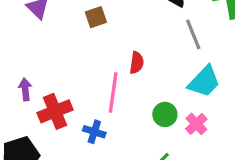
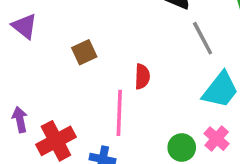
brown square: (96, 17) -> (84, 52), moved
green circle: (165, 114) -> (182, 147), moved

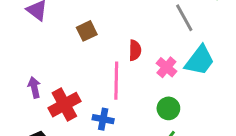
pink cross: (217, 139) -> (166, 67), moved

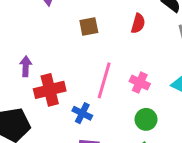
red semicircle: (135, 50) -> (138, 23), moved
pink cross: (166, 67) -> (140, 83), moved, turned -30

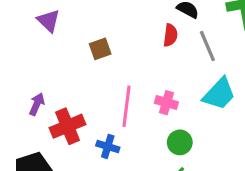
red semicircle: (138, 23) -> (170, 35), moved
purple arrow: (26, 66) -> (37, 104), turned 30

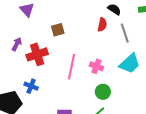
purple arrow: (37, 104) -> (17, 44), moved
red cross: (67, 126) -> (37, 54), moved
blue cross: (108, 146) -> (31, 86), moved

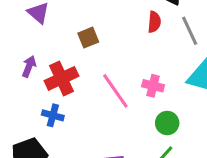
pink line: (71, 67) -> (115, 91), turned -40
blue cross: (31, 86) -> (53, 115), moved

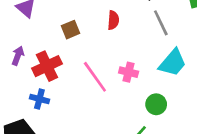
red semicircle: (154, 22) -> (113, 20), moved
green circle: (167, 123) -> (156, 104), moved

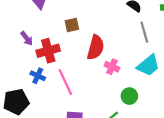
red semicircle: (113, 20) -> (96, 47), moved, size x1.6
purple arrow: (18, 56) -> (27, 38), turned 112
pink line: (95, 77) -> (65, 82), moved

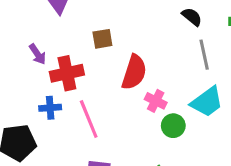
blue cross: (38, 76) -> (50, 108), turned -32
green circle: (129, 96) -> (173, 126), moved

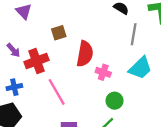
gray line: (204, 55) -> (134, 34), turned 30
blue cross: (50, 108) -> (14, 87), moved
green circle: (173, 126) -> (115, 101), moved

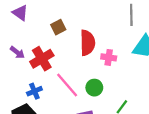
blue cross: (14, 87) -> (34, 91), moved
green circle: (115, 101) -> (94, 88), moved

